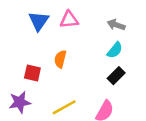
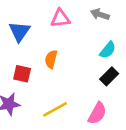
blue triangle: (39, 21) -> (19, 32), moved
gray arrow: (116, 25) -> (100, 14), moved

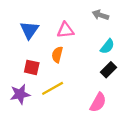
pink triangle: (60, 18) -> (65, 30), moved
yellow line: (55, 109) -> (53, 88), moved

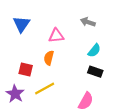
blue triangle: (29, 30) -> (21, 24), moved
black rectangle: (109, 70) -> (95, 72), turned 64
purple star: (20, 94) -> (15, 94), turned -30

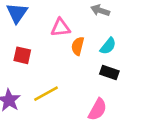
orange semicircle: (49, 58) -> (78, 46), moved
red square: (26, 70) -> (22, 55), moved

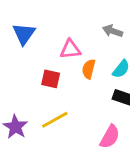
red square: (22, 55) -> (51, 79), moved

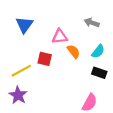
orange semicircle: (89, 69) -> (74, 51), turned 128
yellow line: (55, 120) -> (21, 71), moved

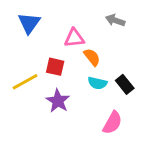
cyan semicircle: (98, 51) -> (97, 83), moved, turned 64
black rectangle: (99, 73) -> (125, 84), turned 32
purple star: (18, 95) -> (58, 101), moved

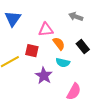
black rectangle: (125, 84) -> (83, 47), moved
purple star: (58, 101) -> (44, 76), moved

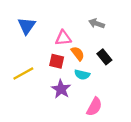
red square: (32, 51) -> (57, 61), moved

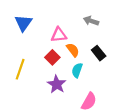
red square: (57, 61) -> (52, 57), turned 32
yellow line: (23, 73) -> (20, 69), turned -42
cyan semicircle: (82, 75) -> (77, 70), turned 96

